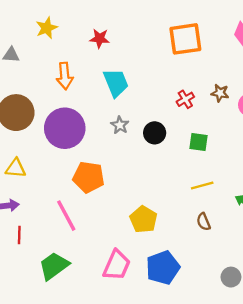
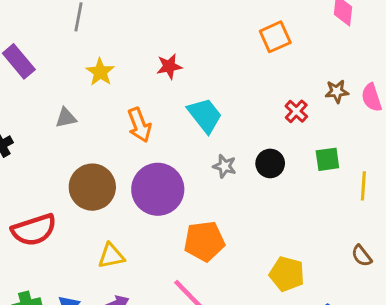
orange square: (185, 39) -> (275, 37), size x0.7
yellow line: (202, 186) -> (363, 186), moved, turned -55

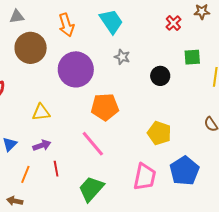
black circle: (270, 163) -> (160, 76), moved
brown circle: (92, 187) -> (31, 48), moved

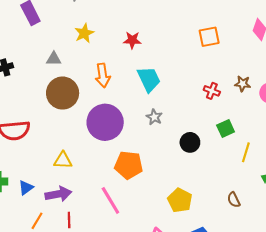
red cross: (173, 23) -> (212, 91), turned -35
green square: (192, 57) -> (226, 129), turned -30
purple arrow: (42, 145) -> (58, 194), size x1.4

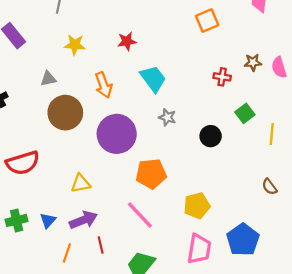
yellow star: (84, 33) -> (75, 45), turned -30
yellow pentagon: (180, 200) -> (197, 206), moved, turned -30

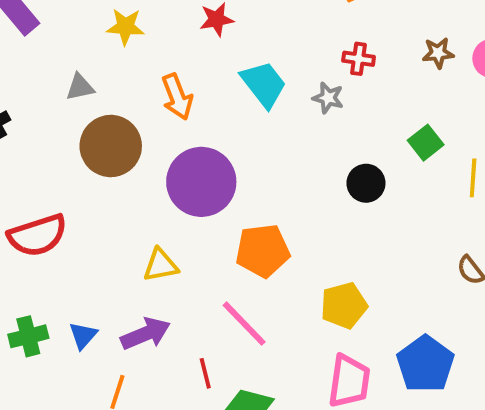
red cross: (222, 77) -> (359, 59), moved
gray star: (167, 117) -> (328, 98), moved
yellow triangle: (81, 183) -> (161, 265), moved
red line: (101, 245) -> (205, 373), moved

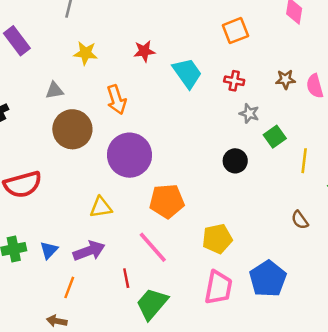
cyan trapezoid: (264, 84) -> (187, 73), moved
gray star: (328, 98) -> (249, 113), moved

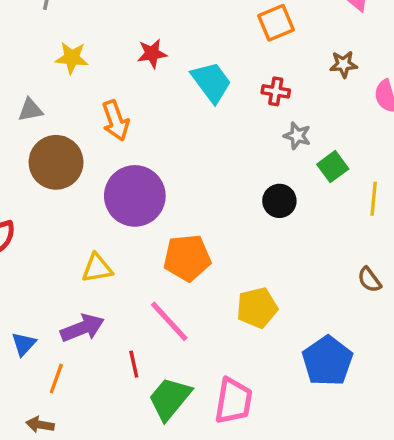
brown star: (285, 79) -> (343, 64), moved
blue triangle: (49, 250) -> (24, 344), moved
pink trapezoid: (218, 287) -> (233, 401), moved

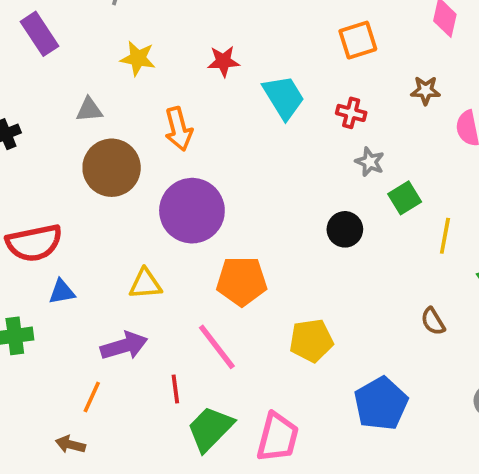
blue triangle: (24, 344) -> (62, 292), moved, turned 32

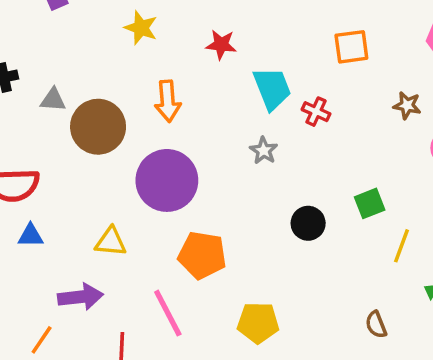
gray triangle: (89, 110) -> (53, 100), moved
red cross: (351, 113) -> (316, 112), moved
gray star: (370, 162) -> (264, 151), moved

